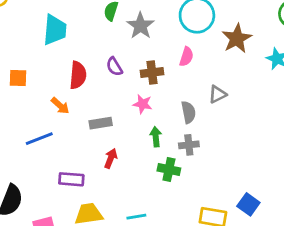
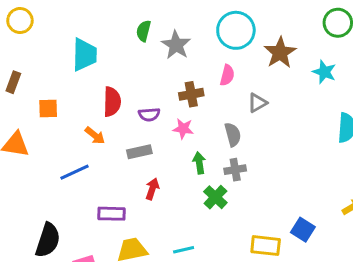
purple semicircle: (114, 67) -> (149, 114), moved, turned -60
gray triangle: (217, 94) -> (257, 103), moved
green cross: (169, 169) -> (215, 197), turned 35

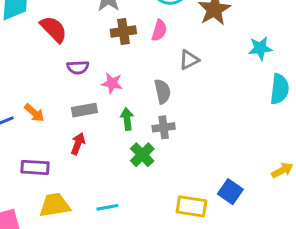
cyan star: (324, 72) -> (260, 48), moved, turned -30
brown cross: (191, 94) -> (123, 31), moved
red semicircle: (112, 102) -> (54, 29), moved, turned -48
orange arrow: (95, 135) -> (34, 113), moved
gray rectangle: (139, 152) -> (84, 110), moved

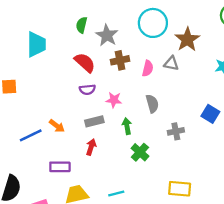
red semicircle: (54, 29) -> (85, 63), moved
pink semicircle: (159, 30) -> (148, 68), moved
gray triangle: (189, 60) -> (171, 63), moved, turned 42
gray cross: (164, 127) -> (176, 131), moved
blue square: (230, 192) -> (210, 114), moved

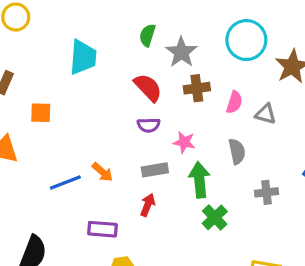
gray triangle: (171, 63) -> (266, 114), moved
green arrow: (127, 126) -> (199, 180), size x1.5

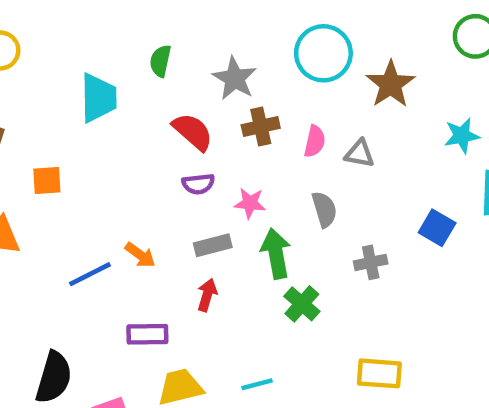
green semicircle: (147, 35) -> (160, 61), moved

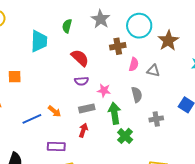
gray star: (235, 78) -> (101, 19), moved
brown cross: (261, 126) -> (118, 46), moved

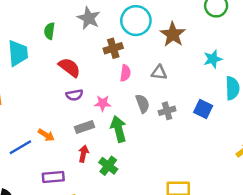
pink semicircle: (134, 64) -> (125, 73), moved
gray cross: (156, 119) -> (167, 111), moved
green cross: (125, 136) -> (108, 166), moved

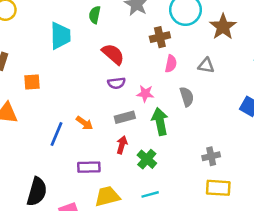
gray cross: (167, 111) -> (211, 156), moved
blue line: (20, 147) -> (57, 134), turned -40

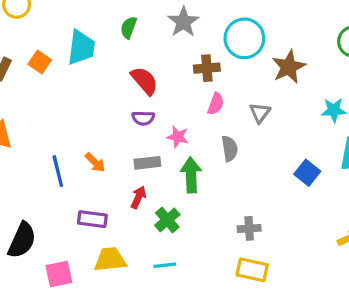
gray triangle: (206, 65) -> (260, 113), turned 48
orange square: (32, 82) -> (40, 62), moved, turned 30
blue line: (57, 134) -> (58, 171), turned -45

